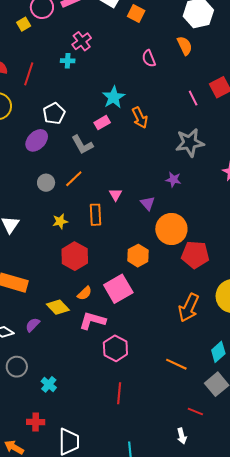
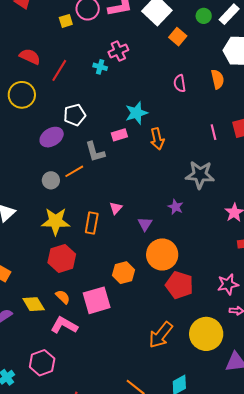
orange line: (74, 179) -> (74, 171), moved
yellow star: (60, 221) -> (56, 221), size x1.8
orange semicircle: (85, 293) -> (63, 297), turned -105
pink hexagon: (115, 348) -> (42, 363), moved

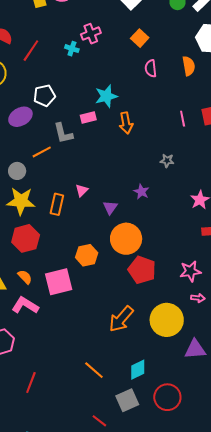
orange square: (178, 37) -> (140, 38), moved
gray star: (200, 175) -> (167, 161), size x0.5
gray circle: (51, 180) -> (17, 171), moved

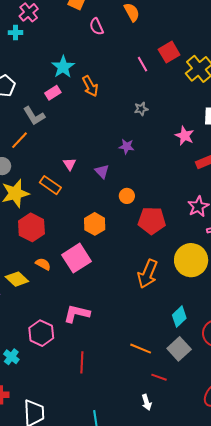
orange rectangle: (57, 204) -> (50, 185), turned -50
orange circle: (126, 239) -> (127, 196), size x0.5
pink L-shape: (25, 305) -> (77, 314), moved
orange line: (94, 370) -> (141, 349), moved

